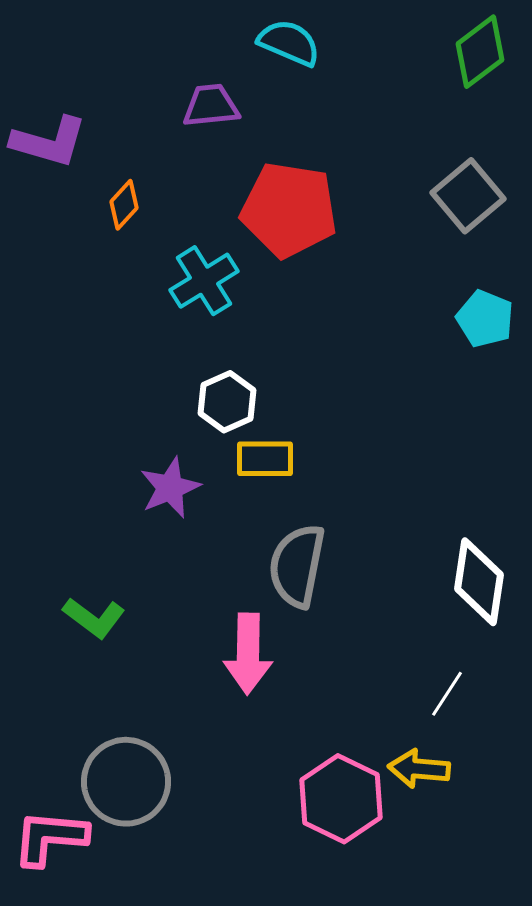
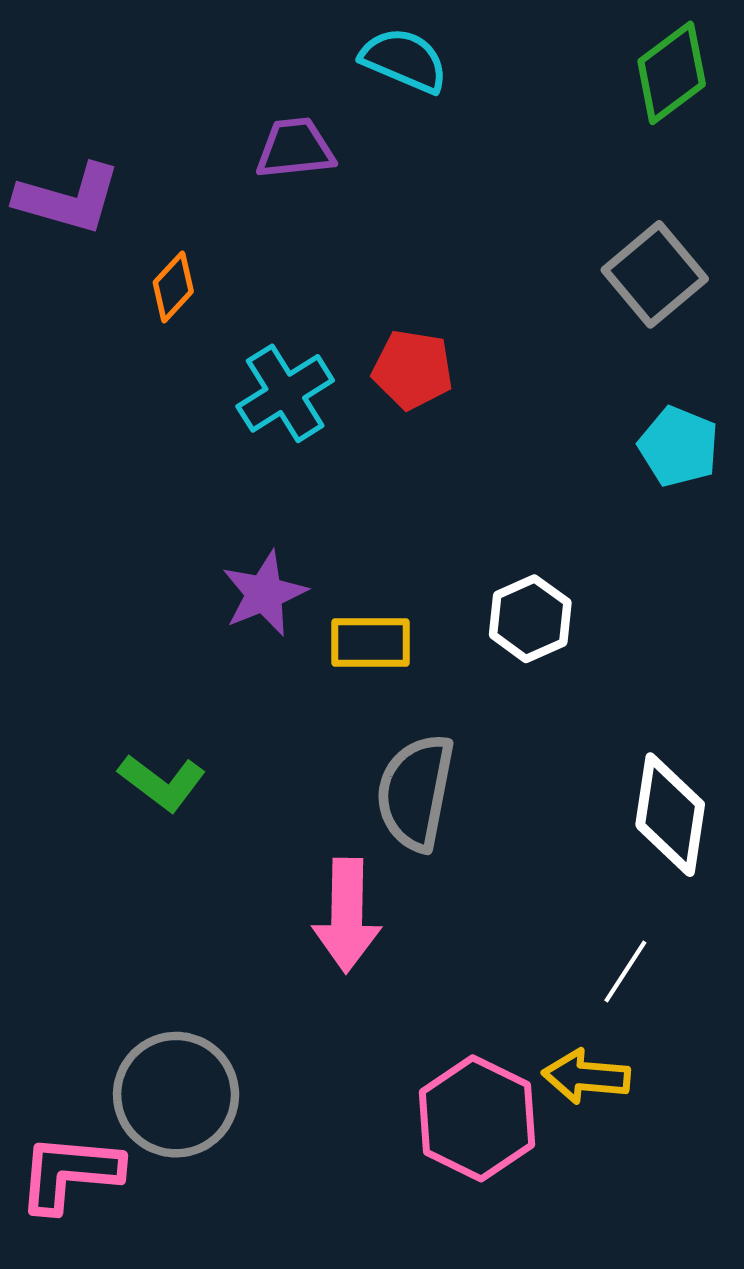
red pentagon: (289, 210) -> (413, 370), moved, size x0.6
white hexagon: (227, 402) -> (530, 619), moved
purple star: (170, 488) -> (264, 594), moved
green L-shape: (94, 618) -> (162, 782), moved

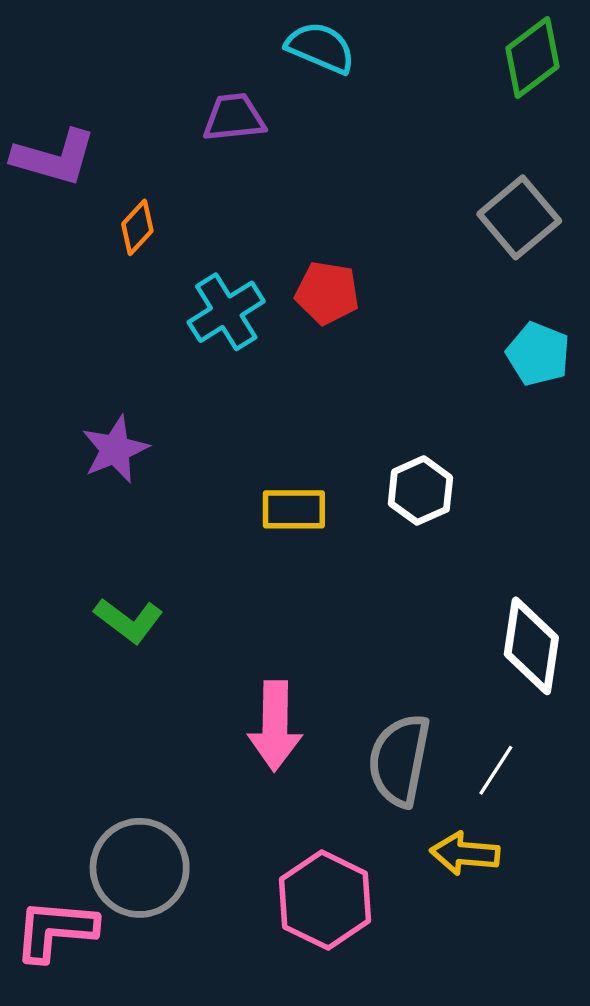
purple star: (264, 594) -> (115, 449), moved
gray semicircle: (415, 792) -> (399, 760), moved
pink hexagon: (477, 1118) -> (325, 900), moved

